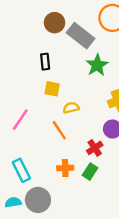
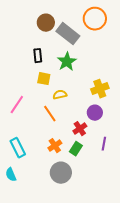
green star: (97, 65) -> (67, 62), moved
orange cross: (65, 168) -> (55, 146), turned -32
gray circle: (38, 200) -> (61, 173), moved
cyan semicircle: (13, 202) -> (11, 175), turned -104

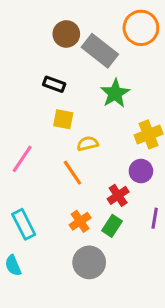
black rectangle: (38, 56) -> (54, 84), turned -64
green star: (67, 62) -> (115, 93), moved

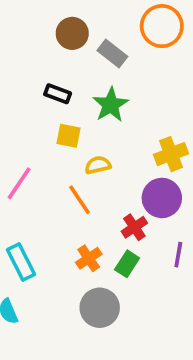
gray rectangle: (100, 51) -> (112, 54), size x0.7
green star: (115, 93) -> (111, 105), moved
purple circle: (141, 171) -> (162, 198), size x1.4

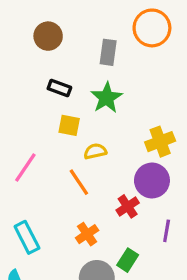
brown circle: (72, 33) -> (48, 36), moved
gray rectangle: (112, 54) -> (108, 52), turned 60
green rectangle: (127, 264) -> (128, 260), moved

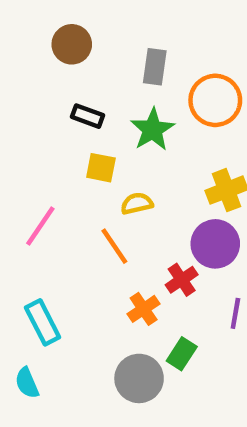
orange circle: (152, 28) -> (215, 100), moved
orange cross: (87, 234) -> (144, 309), moved

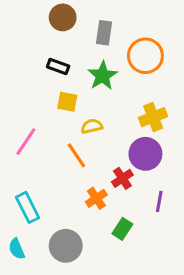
brown circle: (72, 44) -> (63, 17), moved
gray circle: (139, 378) -> (66, 246), moved

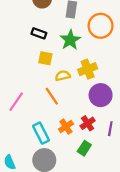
yellow cross: (153, 117) -> (88, 69), moved
pink line: (26, 142) -> (16, 102), moved
red cross: (122, 178) -> (88, 123), moved
cyan rectangle: (27, 207) -> (41, 133), moved

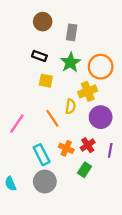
orange circle: (101, 26) -> (101, 67), moved
yellow semicircle: (63, 76) -> (71, 106), moved, turned 112
orange cross: (66, 127) -> (66, 148), turned -32

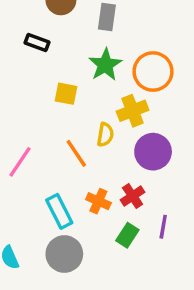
black rectangle: (39, 56) -> (37, 43), moved
purple line: (110, 150) -> (163, 227), moved

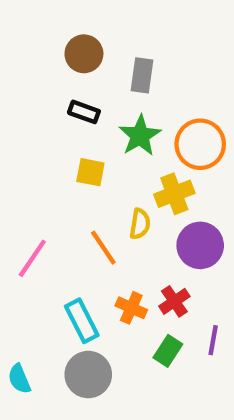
black rectangle: (37, 43) -> (84, 112), moved

